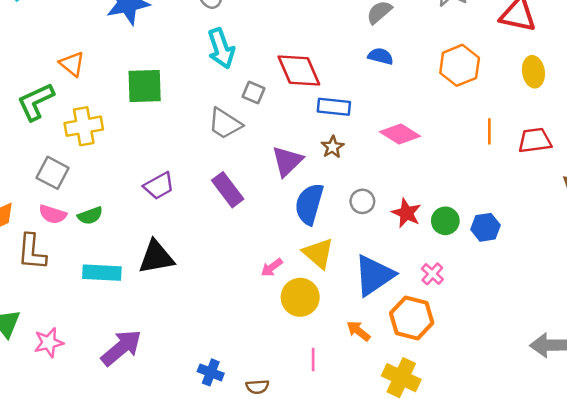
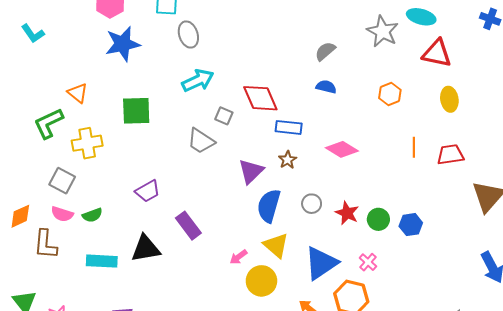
cyan arrow: (221, 48) -> (198, 80), turned -96
orange hexagon: (460, 65) -> (390, 94), size x0.7
purple rectangle: (228, 190) -> (188, 226), moved

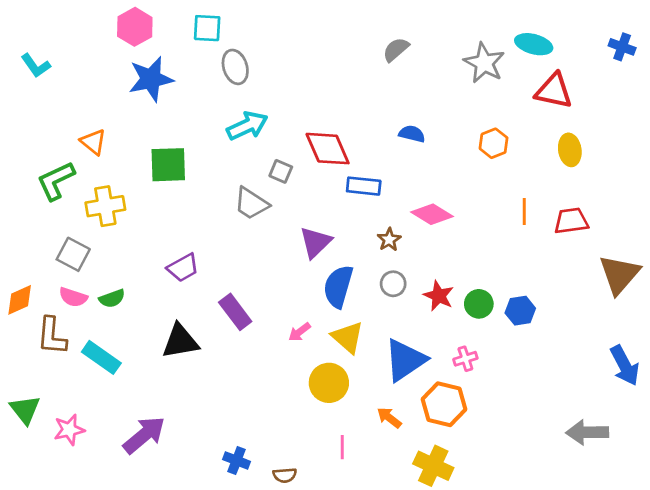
gray semicircle: (325, 51) -> (396, 50), moved
brown star: (288, 160) -> (389, 240), moved
pink arrow: (239, 257) -> (299, 332), moved
cyan rectangle: (102, 261) -> (101, 357), moved, turned 32
pink cross: (368, 262) -> (465, 359), turned 30

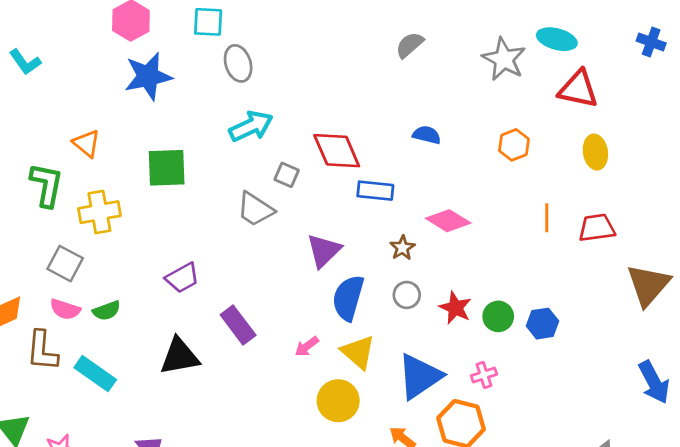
green L-shape: (56, 181) -> (47, 185), turned 126

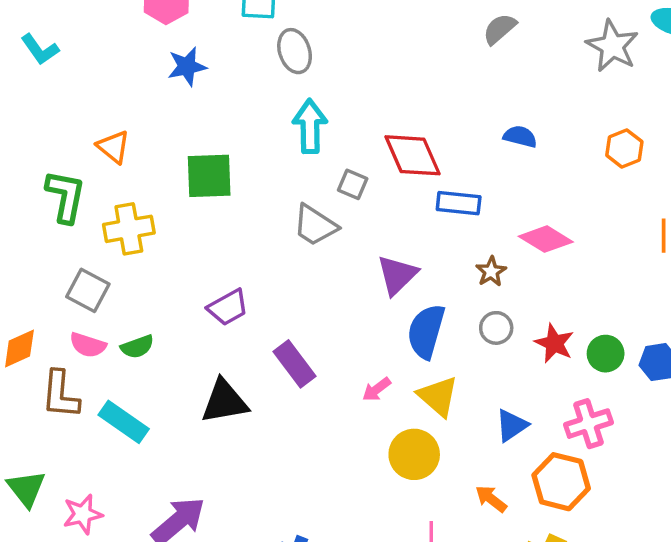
blue star: (148, 76) -> (187, 66), size x0.7
cyan arrow: (251, 126) -> (310, 126), turned -66
pink cross: (484, 375) -> (588, 424), size x1.5
blue triangle: (420, 376) -> (512, 425), size x0.6

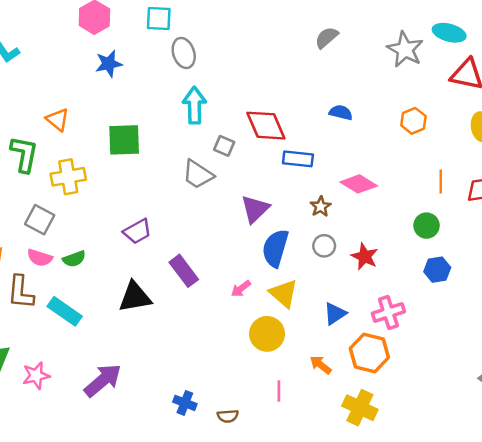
green circle: (606, 354) -> (427, 226), moved

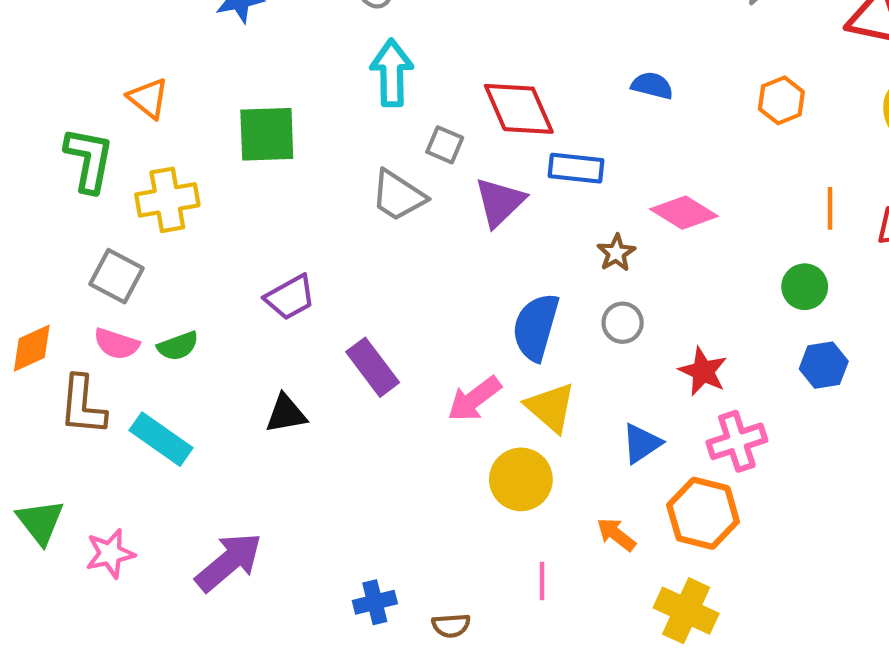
purple triangle: (255, 209) -> (500, 202), moved
red star: (365, 257) -> (703, 371), moved
pink arrow: (241, 289) -> (474, 399), size x1.5
black triangle: (135, 297) -> (286, 414), size x0.7
blue cross: (185, 403) -> (375, 602), turned -35

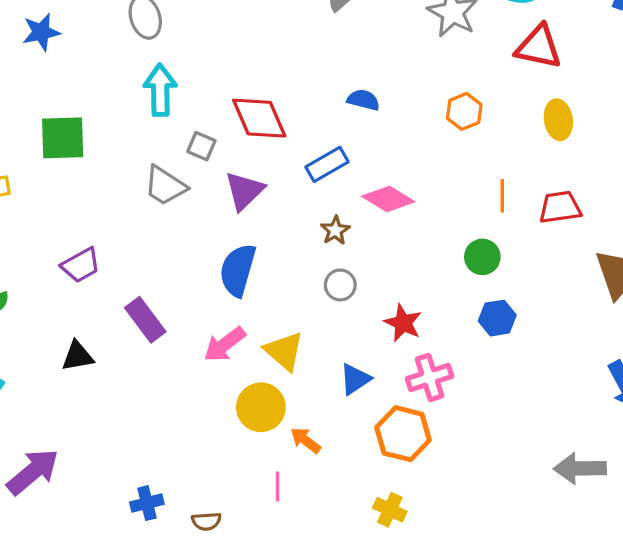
blue rectangle: (576, 168) -> (327, 164), moved, turned -36
blue semicircle: (536, 327) -> (238, 270), moved
orange arrow: (616, 534) -> (306, 440), moved
yellow cross: (686, 611) -> (390, 510), size x0.7

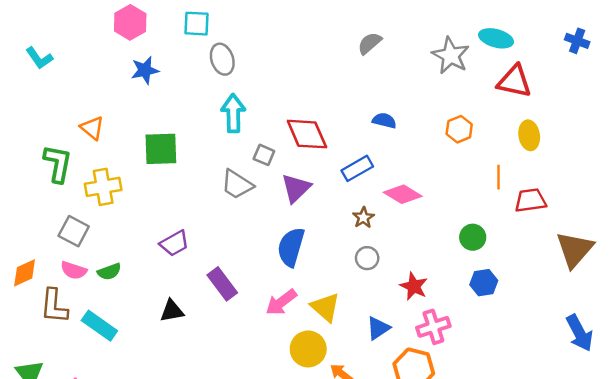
orange line: (502, 196) -> (498, 177), moved

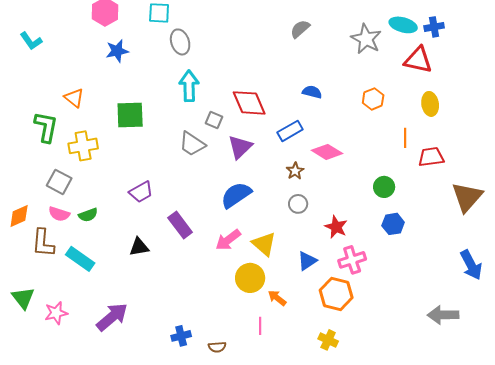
blue cross: (577, 41) -> (434, 27), moved, turned -30
blue semicircle: (291, 247) -> (236, 195), turned 40

